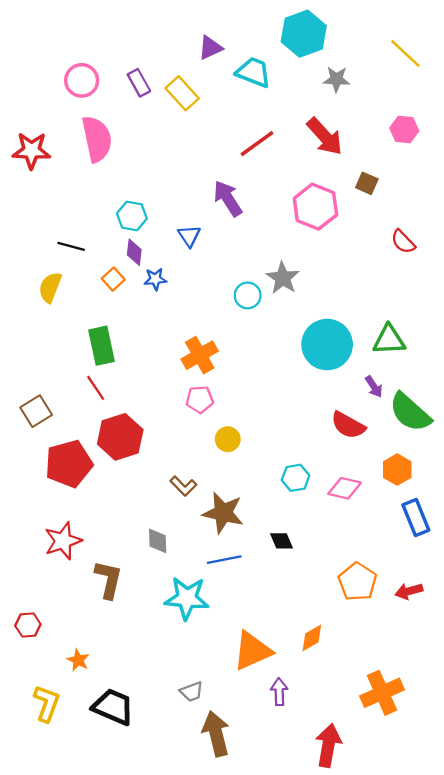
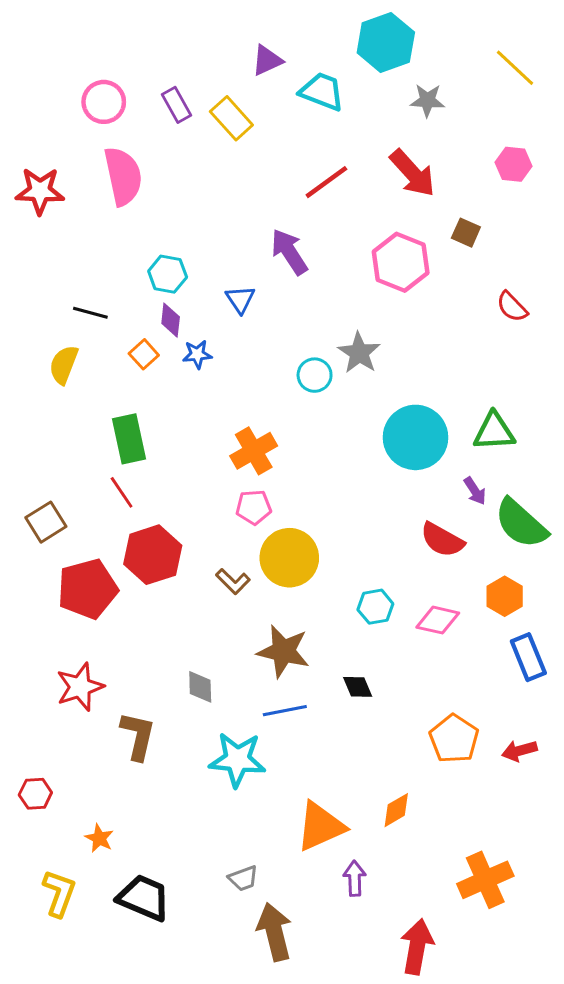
yellow circle: (228, 439) -> (289, 558), size x1.8
brown L-shape: (183, 486) -> (233, 581), moved

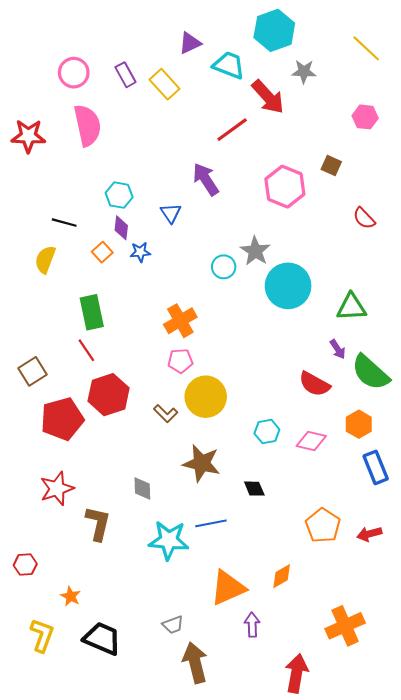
red arrow: (413, 173) -> (268, 97), moved
cyan circle: (415, 437) -> (288, 286), moved
blue line: (285, 711) -> (211, 523), moved

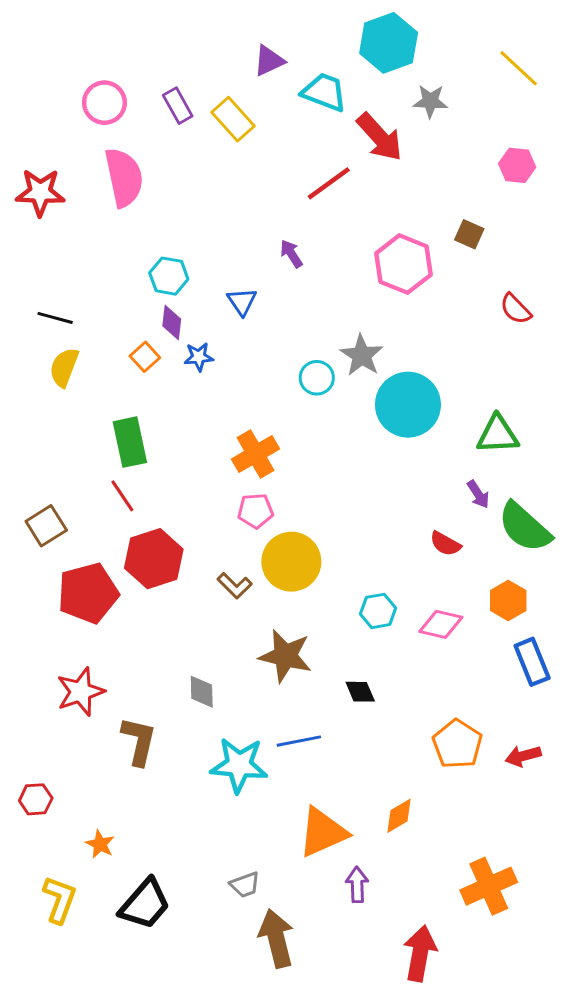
purple arrow: (206, 179) -> (291, 254), size x0.6
black line: (64, 223) -> (55, 318), moved
red semicircle: (314, 384) -> (445, 544), size x0.7
black trapezoid: (102, 638) -> (145, 904), turned 108

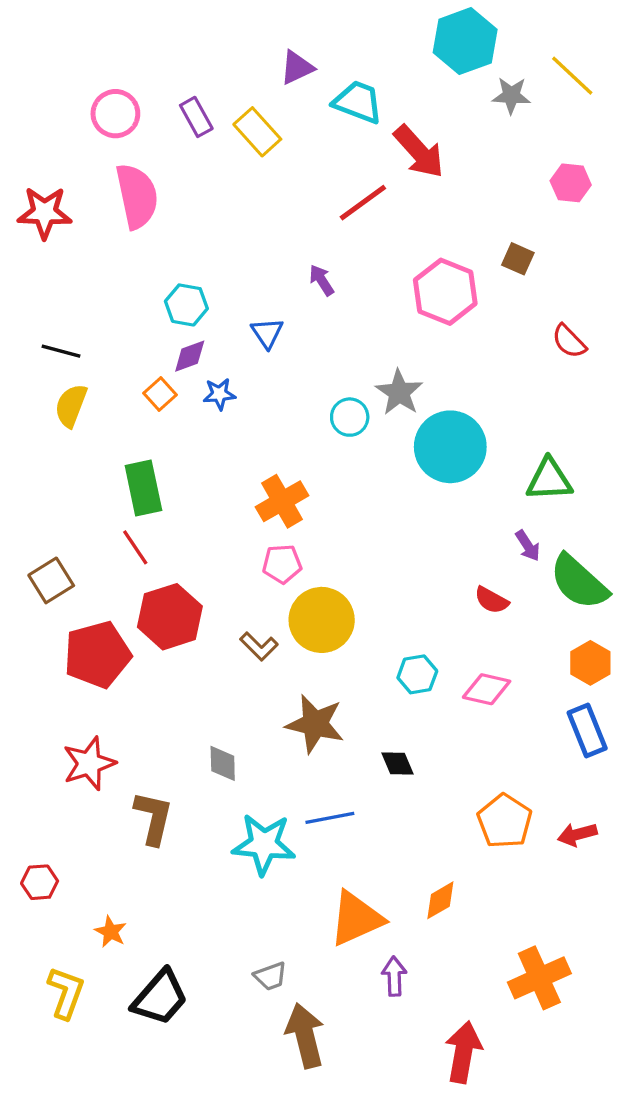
cyan hexagon: (389, 43) -> (465, 41), moved
gray star: (430, 101) -> (511, 95), moved
purple diamond: (172, 322) -> (190, 356), turned 64
orange hexagon: (508, 601) -> (590, 663), moved

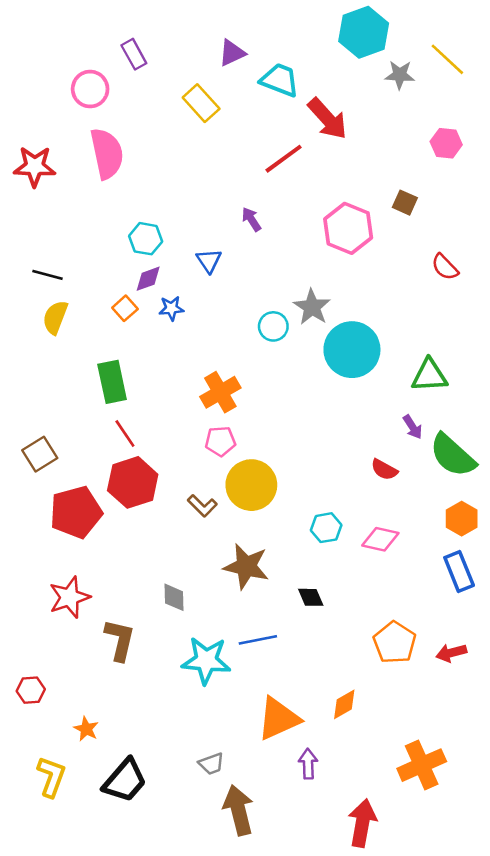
purple rectangle: (196, 117) -> (134, 54), moved
red line: (135, 547) -> (125, 433), moved

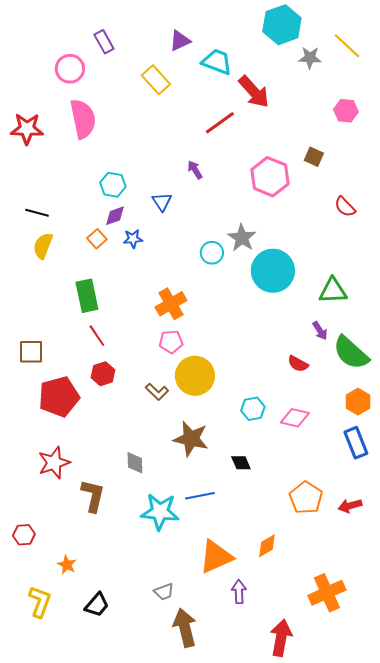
brown square: (40, 454) -> (31, 352), turned 32
red hexagon: (133, 482) -> (103, 374), size x0.6
black trapezoid: (125, 781) -> (97, 605), size x0.7

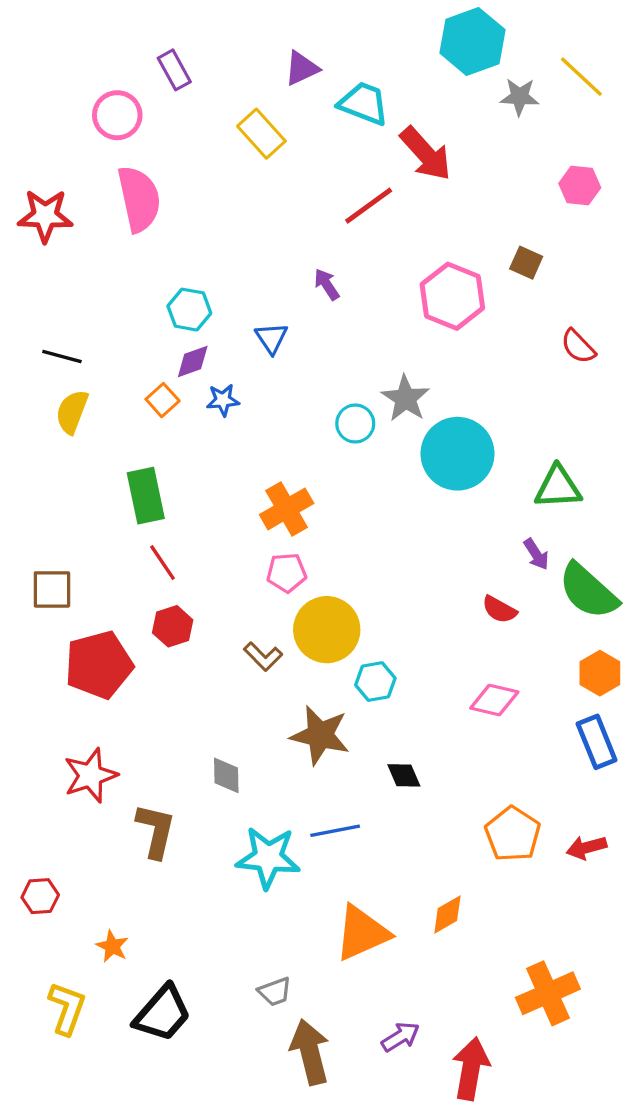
cyan hexagon: (253, 409) -> (375, 682), moved
purple arrow: (239, 592) -> (400, 1037), moved, turned 60
black trapezoid: (97, 605) -> (163, 1013), size x1.4

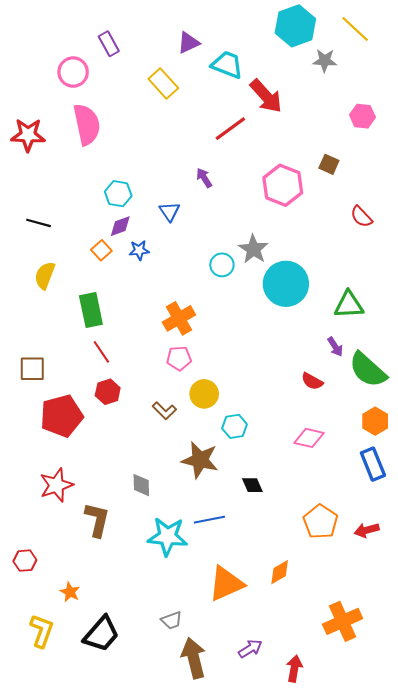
yellow line: (581, 77) -> (355, 29), moved
yellow semicircle: (72, 412) -> (45, 275), moved
yellow circle: (327, 630) -> (204, 394), size x0.7
red arrow: (471, 1069) -> (294, 669), size x0.7

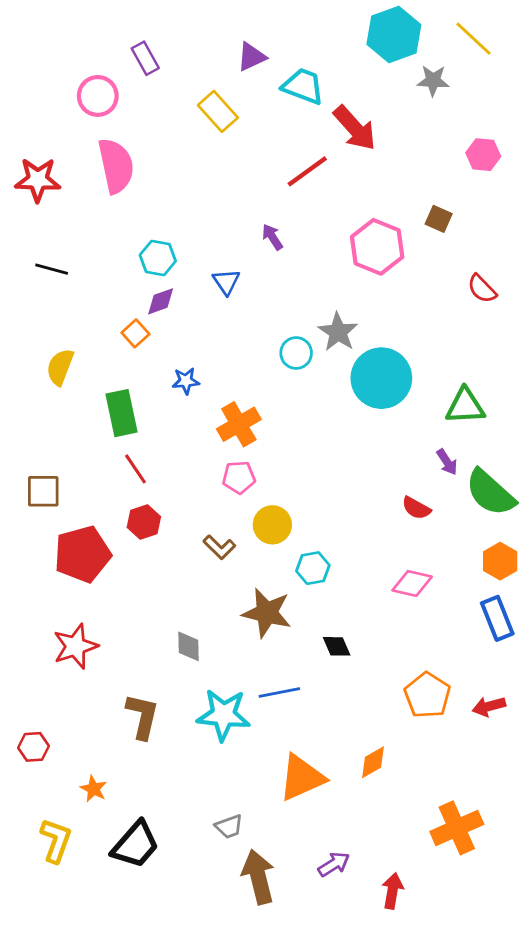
black line: (39, 223) -> (52, 269), moved
blue star: (139, 250) -> (186, 381), moved
brown L-shape: (97, 520) -> (142, 716), moved

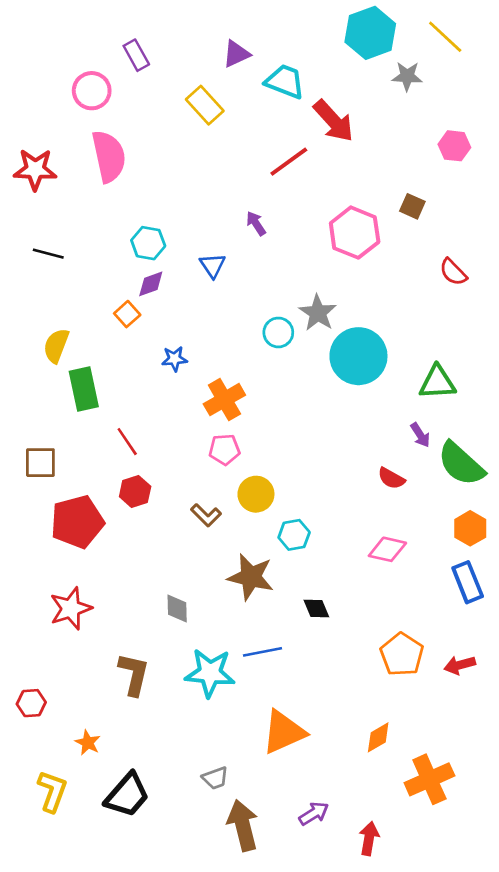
green rectangle: (122, 413) -> (84, 389), moved
orange diamond: (373, 762) -> (378, 737), moved

